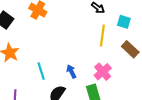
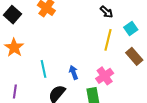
cyan square: (124, 22) -> (131, 28), turned 32

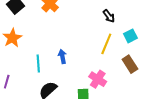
blue arrow: (74, 72) -> (62, 56), moved
pink cross: (105, 76) -> (98, 79), turned -30

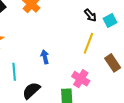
cyan square: (130, 36) -> (110, 20), moved
cyan line: (38, 63) -> (14, 72), moved

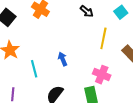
black arrow: (90, 15) -> (87, 11), moved
cyan line: (14, 72) -> (34, 69), moved

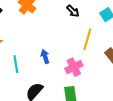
pink cross: (102, 75) -> (74, 67), moved, turned 36

